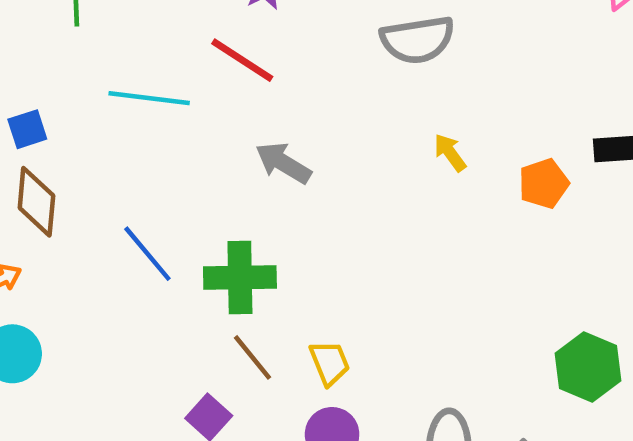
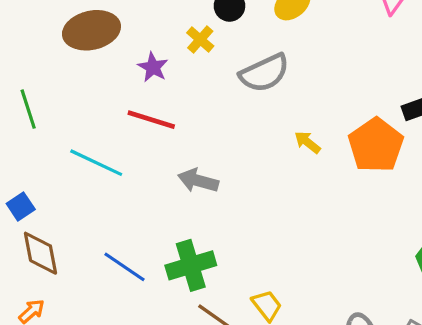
cyan line: (149, 98) -> (96, 163), turned 34
orange pentagon: (544, 183) -> (376, 145), size x1.6

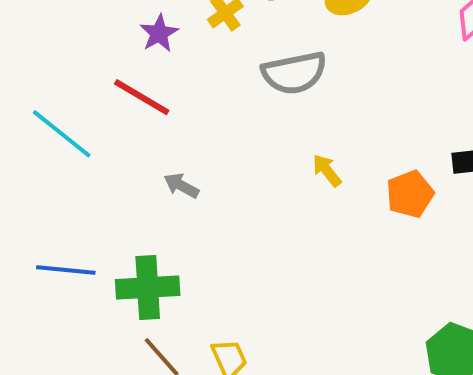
orange pentagon: (376, 145) -> (410, 194), size x0.7
gray arrow: (198, 181) -> (181, 186), size x0.7
blue line: (124, 267) -> (66, 270), turned -42

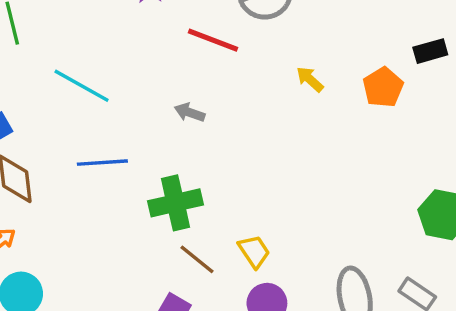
red line: (142, 97) -> (213, 40), moved
blue line: (66, 270) -> (102, 163), moved

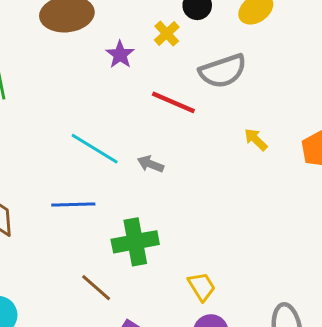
cyan line: (82, 86) -> (95, 149), moved
brown line: (197, 259) -> (96, 288), moved

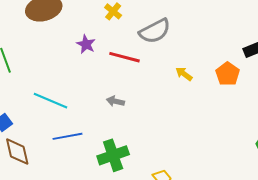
purple star: (120, 55) -> (86, 44), moved
cyan line: (95, 149) -> (51, 101), moved

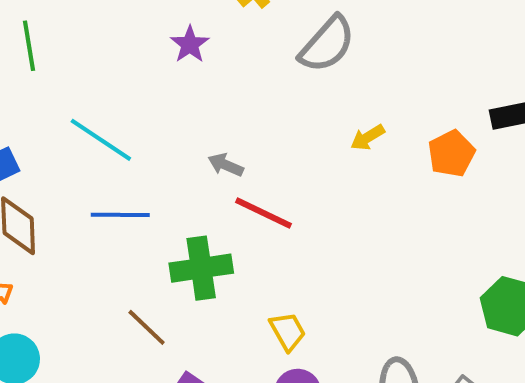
gray semicircle: (155, 31) -> (327, 44), turned -32
red line: (125, 57) -> (263, 213), moved
yellow arrow: (184, 74) -> (368, 138), turned -78

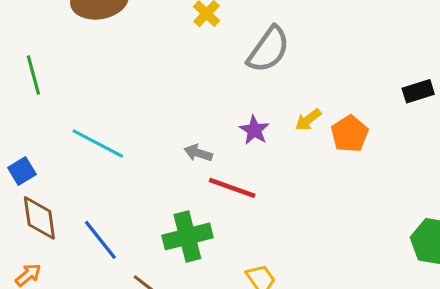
purple star: (190, 44) -> (254, 130), moved
orange pentagon: (451, 154) -> (350, 134), moved
blue line: (120, 215) -> (100, 240), moved, turned 57

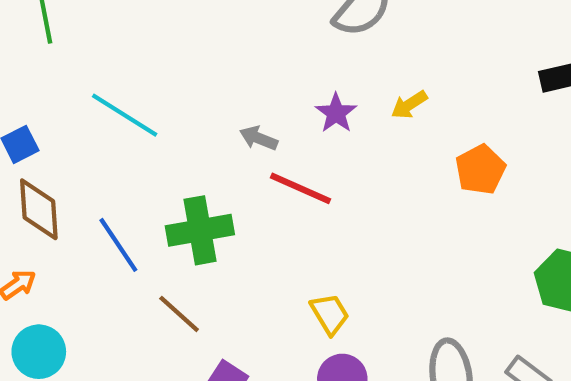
orange pentagon: (350, 134) -> (480, 170), moved
green cross: (187, 236) -> (200, 230), moved

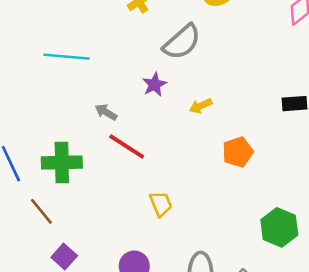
purple star: (336, 113) -> (155, 85), moved
cyan line: (125, 115) -> (67, 57), moved, turned -36
yellow trapezoid: (330, 314) -> (161, 204), moved

